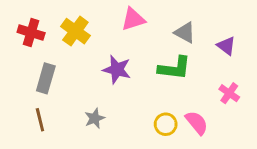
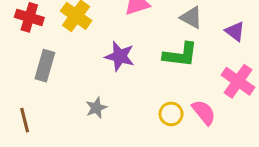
pink cross: (229, 93) -> (238, 81), size x1.5
brown line: (40, 120) -> (25, 120), moved

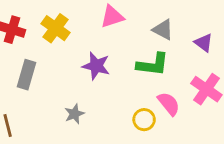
pink semicircle: (204, 112) -> (169, 104), moved

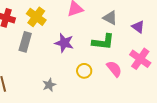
gray rectangle: (26, 75) -> (25, 42), moved
gray star: (74, 114) -> (49, 85), moved
yellow circle: (144, 120) -> (84, 71), moved

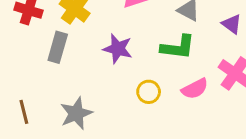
pink semicircle: (114, 69) -> (195, 89), turned 102
gray star: (49, 85) -> (76, 113), moved, size x1.5

